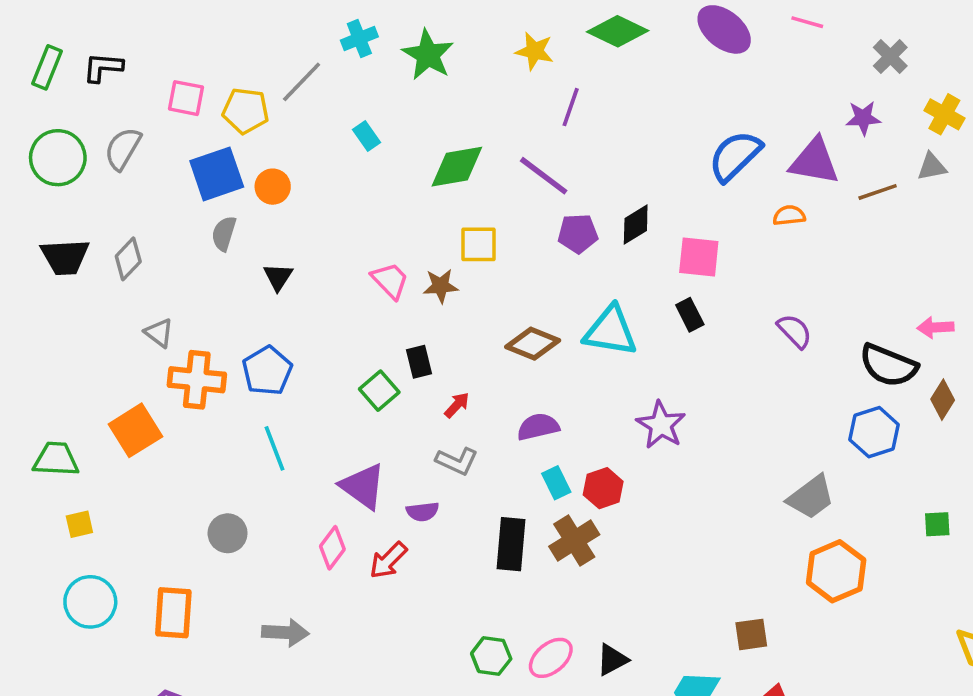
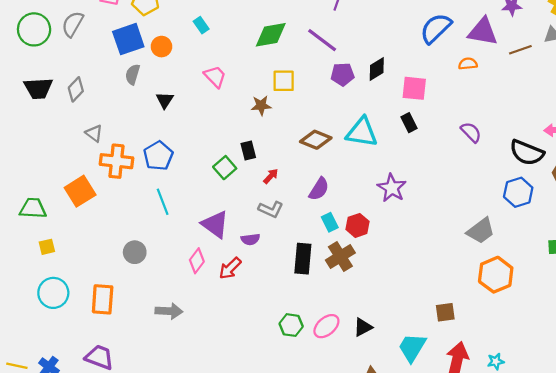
cyan rectangle: (367, 136) -> (201, 25), moved
pink trapezoid: (390, 280) -> (215, 77), moved
purple semicircle: (538, 427) -> (319, 189), turned 135

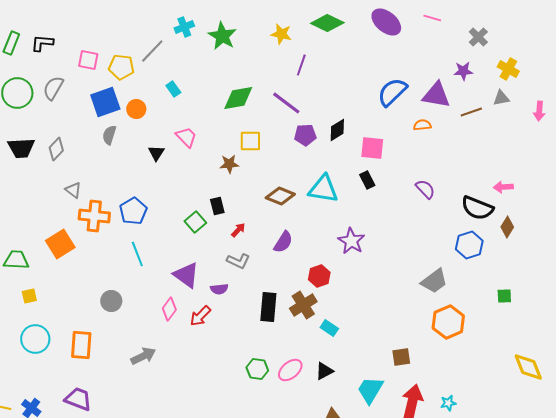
black triangle: (165, 100) -> (156, 153), moved
cyan rectangle: (330, 222) -> (329, 328), moved, turned -30
gray arrow: (169, 311) -> (143, 356), turned -30

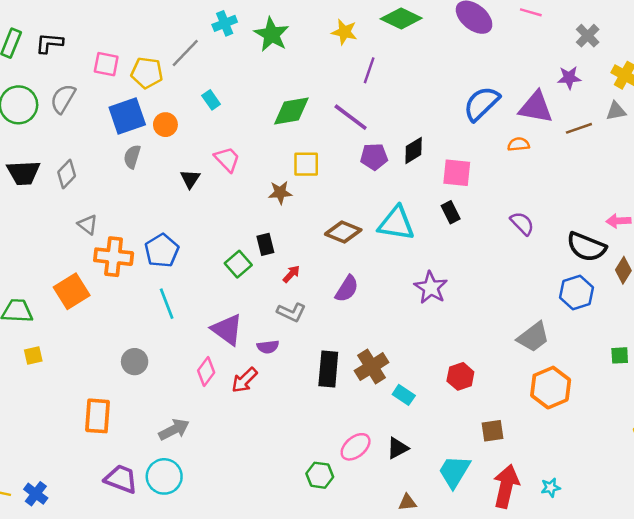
red hexagon: (319, 276) -> (460, 376), moved
cyan circle: (35, 339) -> (164, 476), moved
green hexagon: (257, 369) -> (320, 475), moved
purple trapezoid: (78, 399) -> (121, 479), moved

